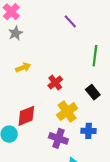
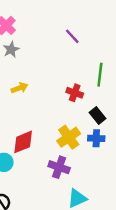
red cross: (55, 83) -> (75, 93), moved, turned -32
blue cross: (89, 131) -> (96, 138), moved

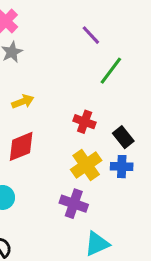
green line: (100, 75) -> (111, 71), moved, turned 30
red cross: (75, 93) -> (85, 122), moved
red diamond: (23, 142) -> (21, 146), moved

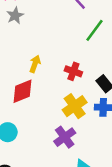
yellow arrow: (23, 102) -> (35, 64), moved, turned -49
purple cross: (74, 204) -> (65, 137), turned 35

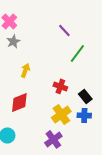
yellow arrow: (35, 64) -> (25, 70), moved

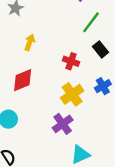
black rectangle: (85, 96) -> (100, 49), moved
blue cross: (84, 115) -> (103, 86), moved, turned -32

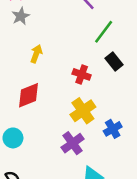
blue cross: (103, 86) -> (113, 129), moved

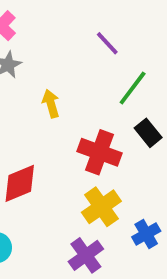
yellow arrow: (36, 54) -> (51, 104), moved, turned -36
red cross: (82, 74) -> (99, 152), size x1.5

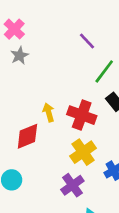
yellow arrow: (51, 104) -> (49, 112), moved

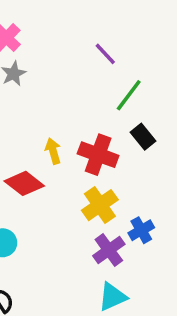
red diamond: (27, 136) -> (24, 183), turned 60
purple cross: (72, 185) -> (109, 250), moved

